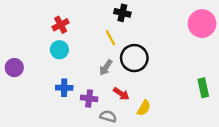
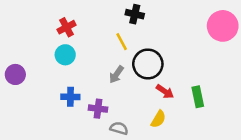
green rectangle: (203, 88) -> (198, 97), moved
red arrow: (121, 94) -> (165, 92), moved

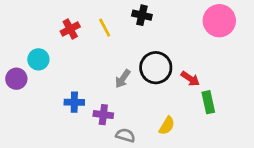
pink circle: (223, 26) -> (219, 21), moved
yellow line: (122, 42) -> (105, 28), moved
cyan circle: (65, 55) -> (38, 59), moved
red arrow: (165, 92) -> (190, 79), moved

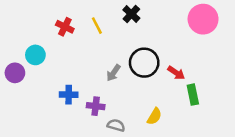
black cross: (142, 15) -> (131, 14), turned 30
red cross: (70, 29) -> (65, 27), turned -36

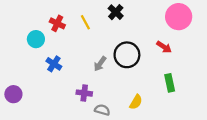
cyan circle: (35, 55) -> (36, 39), moved
purple circle: (15, 73) -> (13, 94), moved
red arrow: (176, 73) -> (164, 47), moved
blue cross: (69, 95) -> (54, 64), moved, turned 32

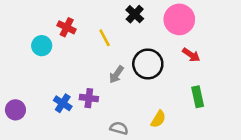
pink circle: (179, 17) -> (179, 19), moved
yellow line: (85, 22) -> (105, 38), moved
blue cross: (54, 64) -> (63, 103), moved
purple cross: (84, 93) -> (89, 98), moved

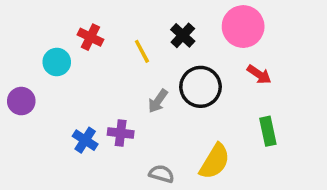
black cross: (135, 14) -> (183, 35), moved
purple circle: (15, 110) -> (21, 101), moved
yellow semicircle: (158, 119) -> (215, 161), size x1.5

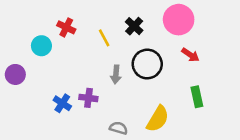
gray arrow: (158, 101) -> (116, 74), turned -30

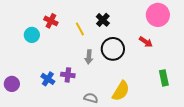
pink circle: (179, 20) -> (158, 15), moved
purple circle: (15, 74) -> (12, 84), moved
green rectangle: (197, 97) -> (164, 78), moved

